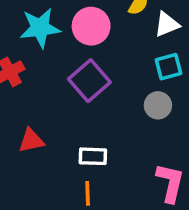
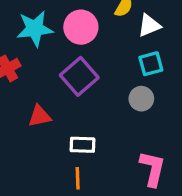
red triangle: (31, 141) -> (40, 116), moved

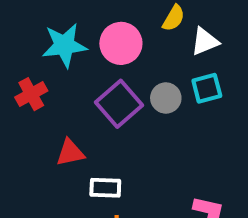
gray circle: (141, 99) -> (166, 98), moved
white rectangle: (82, 145) -> (105, 188), moved

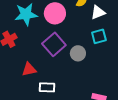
gray circle: (166, 98) -> (78, 53), moved

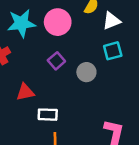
purple square: (54, 44) -> (56, 61), size x0.6

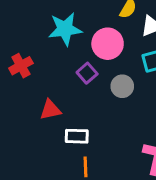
pink circle: (58, 22) -> (108, 44), moved
cyan star: (21, 23) -> (65, 29), moved

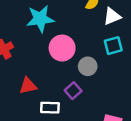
pink circle: (108, 44) -> (62, 48), moved
purple square: (87, 73) -> (73, 91), moved

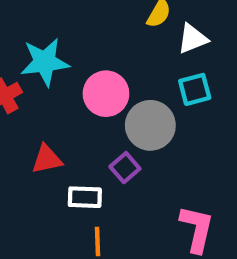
cyan star: (40, 19) -> (45, 62), moved
gray circle: (88, 66) -> (150, 125), size x1.5

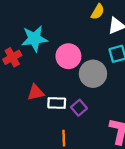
purple square: (125, 168) -> (79, 108), moved
white rectangle: (85, 197) -> (57, 103), moved

